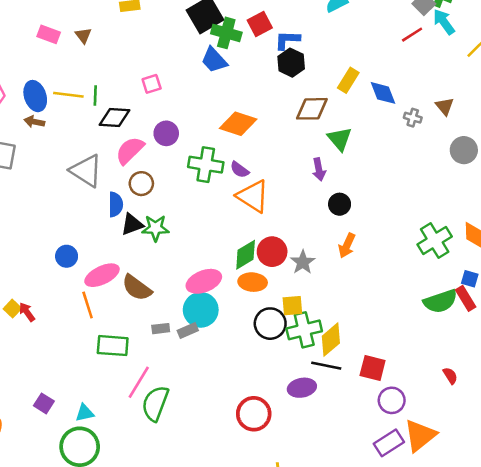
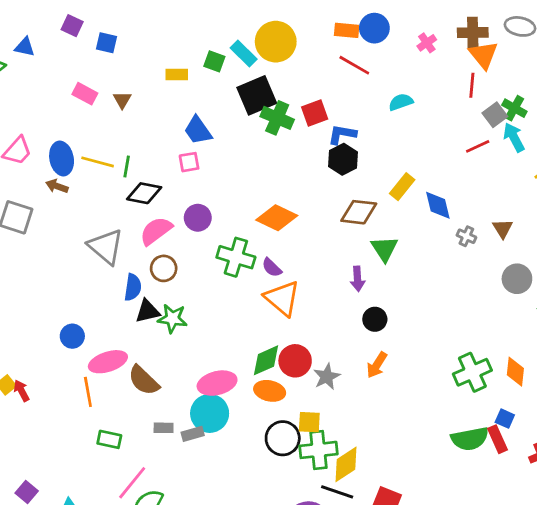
blue trapezoid: (214, 60) -> (198, 130), moved
green rectangle: (113, 346) -> (109, 439), size x0.7

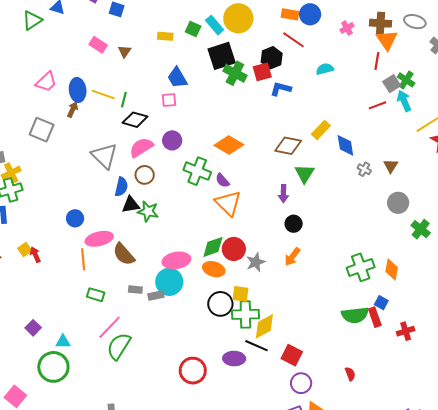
black hexagon: (343, 159) -> (272, 58), moved
brown arrow: (57, 186) -> (73, 110), turned 91

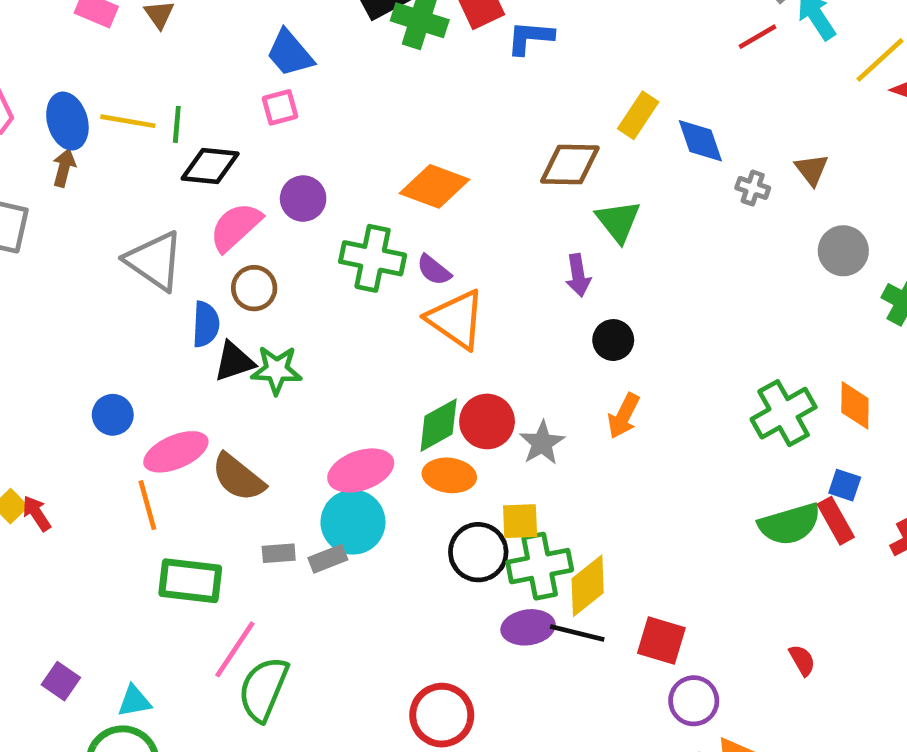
green rectangle: (96, 295) -> (190, 581), size x1.5
purple ellipse: (234, 359) -> (528, 627), moved

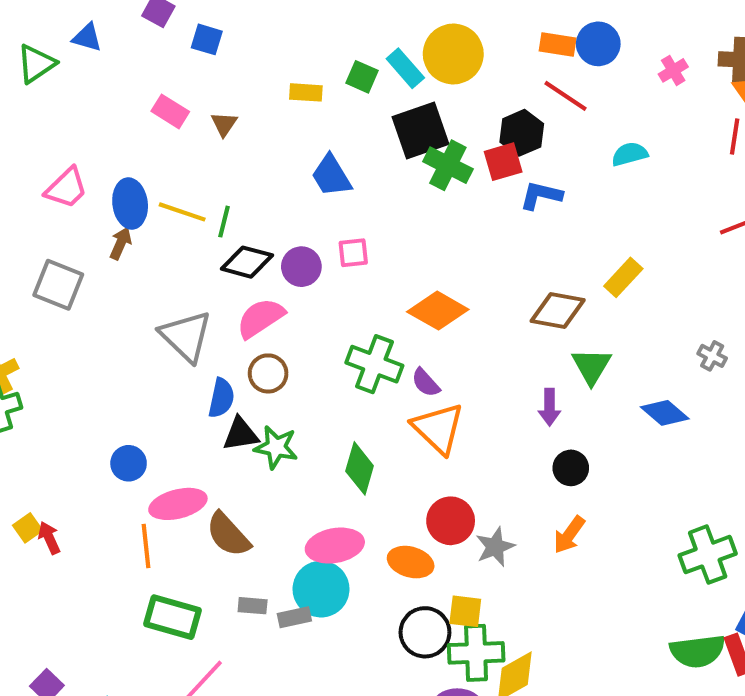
pink square: (280, 107) -> (353, 253), moved
blue diamond: (700, 141) -> (665, 413), moved, turned -39
purple circle: (303, 199) -> (301, 267), moved
green diamond: (439, 425) -> (360, 468), moved, turned -54

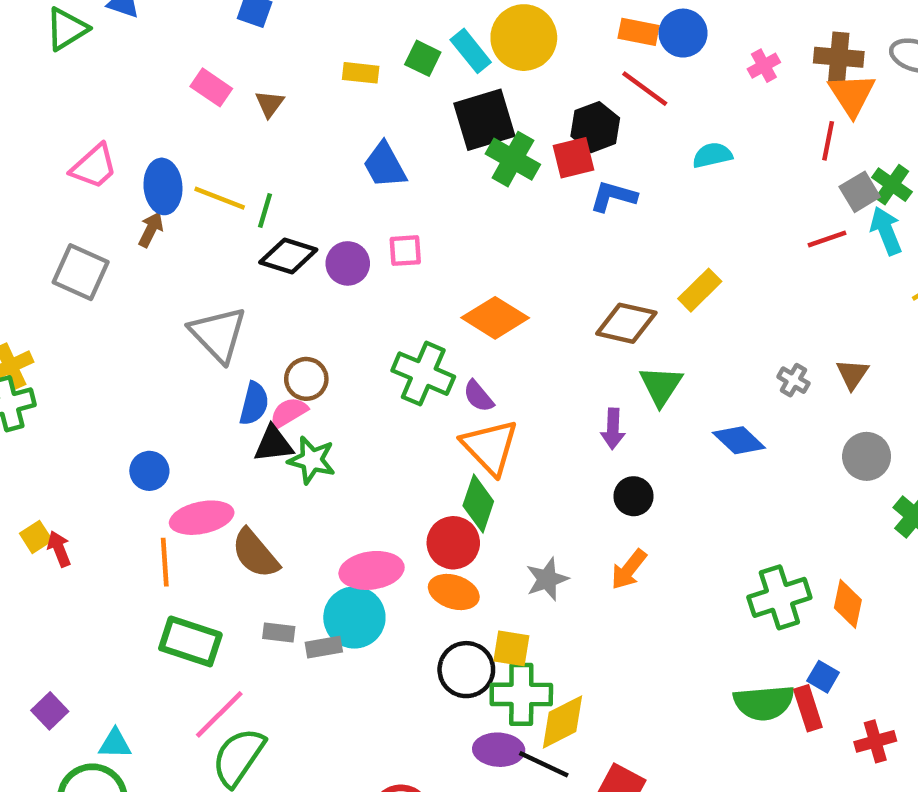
pink semicircle: (261, 318) -> (289, 412), moved, size x0.7
green diamond: (360, 468) -> (478, 503), moved
red circle: (451, 521) -> (453, 543), moved

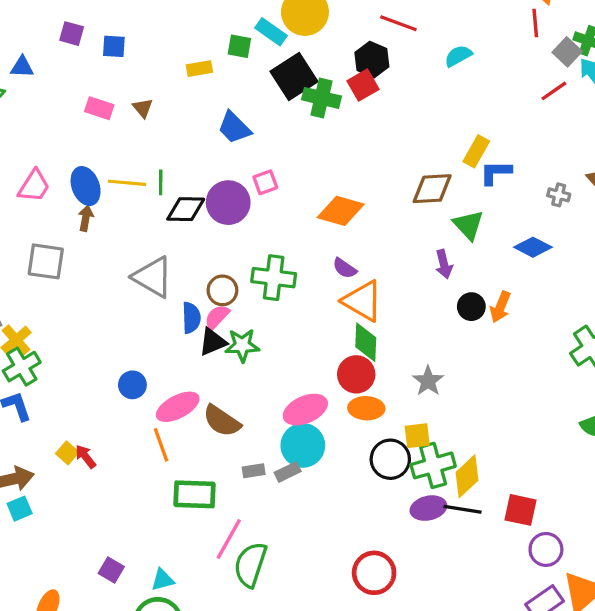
blue L-shape: (613, 196) -> (496, 172), moved
purple circle: (348, 263) -> (228, 203), size x1.4
green cross: (423, 374) -> (274, 278), moved
orange arrow: (629, 569) -> (500, 307), moved

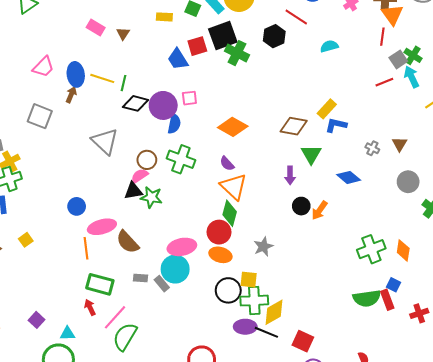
red square: (363, 85) -> (197, 46), moved
blue semicircle: (191, 318) -> (174, 124), moved
red arrow: (86, 456) -> (90, 307), moved
gray rectangle: (288, 472) -> (162, 284), turned 63

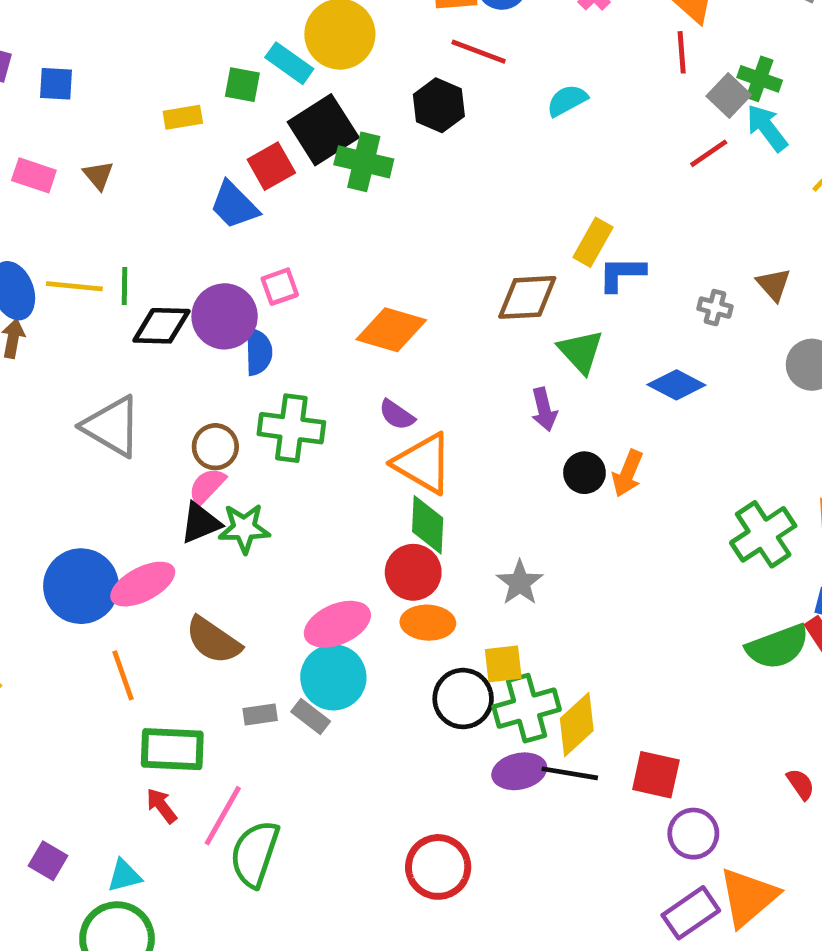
blue circle: (77, 206) -> (81, 586), size x1.8
pink ellipse: (102, 227) -> (143, 584), moved

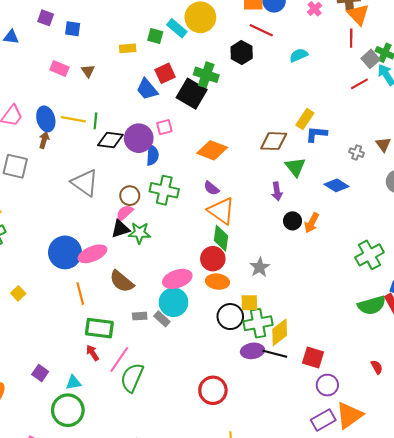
black square: (323, 130) -> (192, 94), moved, turned -32

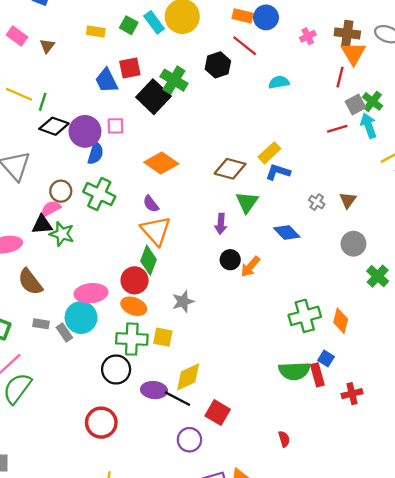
black circle: (230, 317) -> (116, 369), moved
green cross: (258, 323) -> (132, 339), moved
purple circle: (327, 385) -> (189, 440), moved

